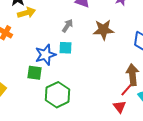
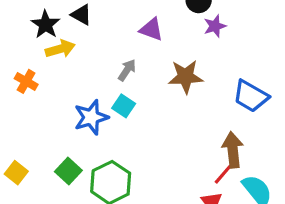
cyan square: (65, 48) -> (124, 106), turned 32
green square: (34, 73) -> (68, 171), moved, turned 35

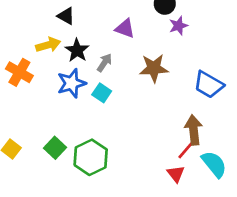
black star: (46, 25) -> (77, 50), moved
orange cross: (26, 81) -> (19, 72), size x1.4
blue star: (91, 117) -> (72, 83), moved

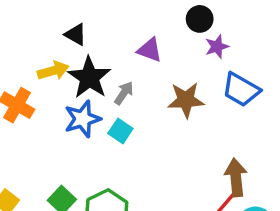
black star: (77, 50) -> (89, 78), size x1.4
blue trapezoid: (209, 85) -> (241, 90), moved

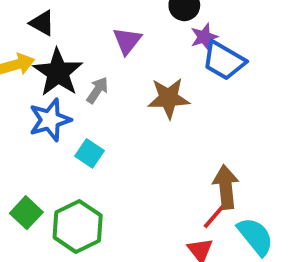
purple triangle: (150, 50) -> (127, 41), turned 48
blue trapezoid: (241, 90) -> (224, 61), moved
cyan square: (120, 131) -> (90, 153), moved

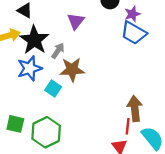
purple star: (204, 37) -> (132, 14), moved
brown star: (169, 98) -> (72, 70), moved
green square: (26, 213) -> (15, 124), turned -30
red line: (214, 217) -> (128, 126), turned -35

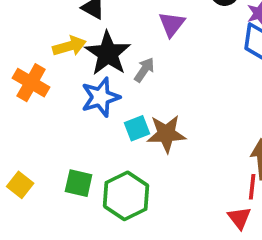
brown star: (72, 70) -> (166, 134), moved
cyan square: (53, 88) -> (137, 128), turned 35

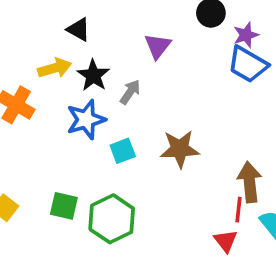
black star: (108, 53) -> (93, 75), size x0.7
brown star: (166, 134) -> (180, 149), moved

